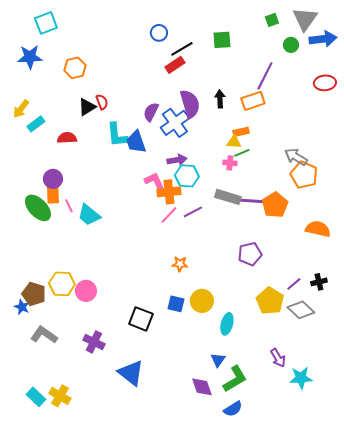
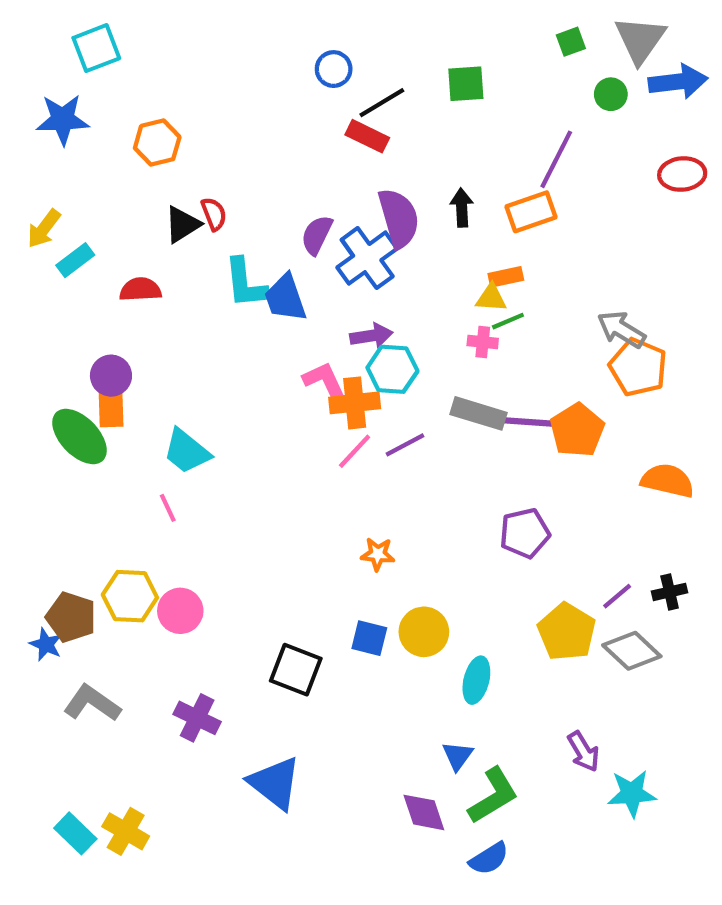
red rectangle: (175, 65) -> (367, 136), turned 60
pink line: (69, 206) -> (168, 508), moved

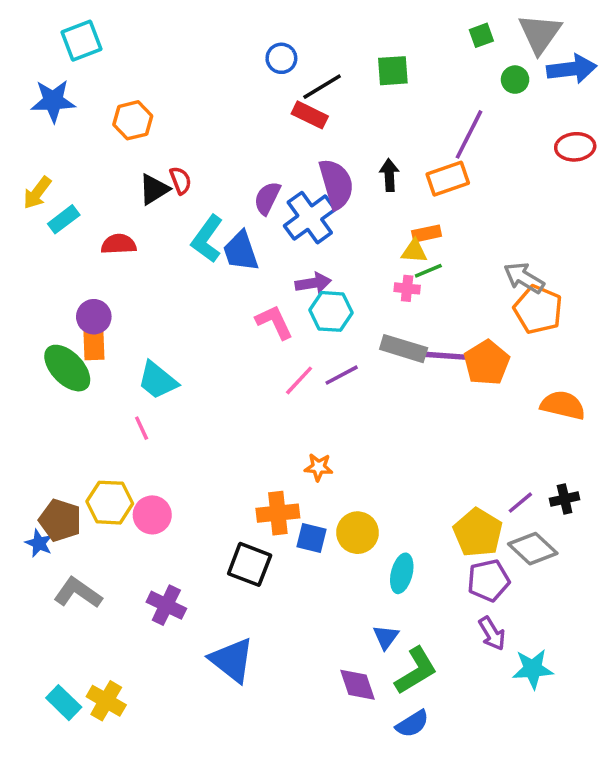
cyan L-shape: (245, 283) -> (207, 239), turned 42
orange cross: (355, 403) -> (278, 513), moved
purple pentagon: (525, 533) -> (488, 580), moved

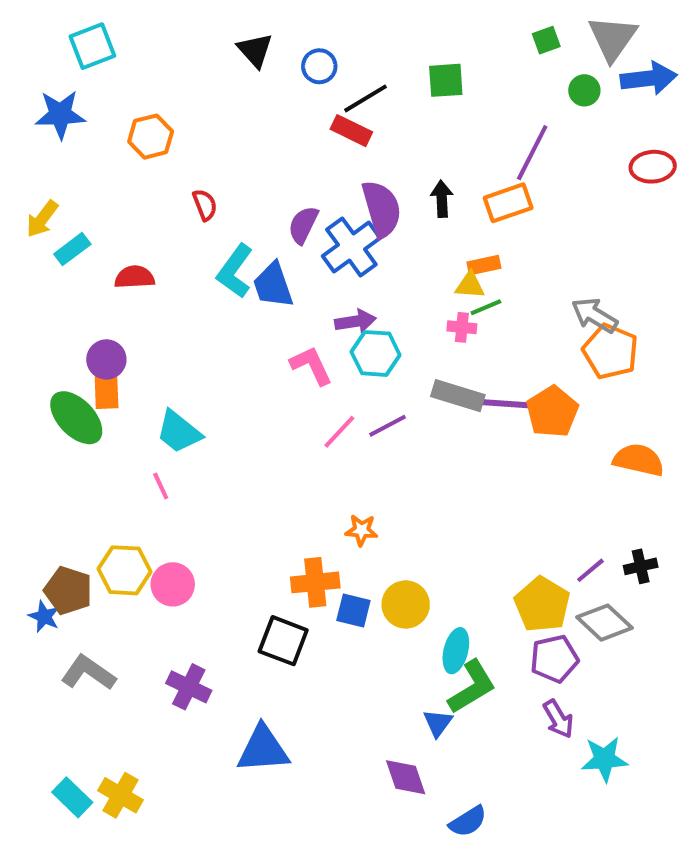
black triangle: (154, 189) -> (255, 50), moved, turned -40
blue triangle: (232, 660) -> (263, 749), turned -42
green L-shape: (416, 671) -> (472, 687), moved

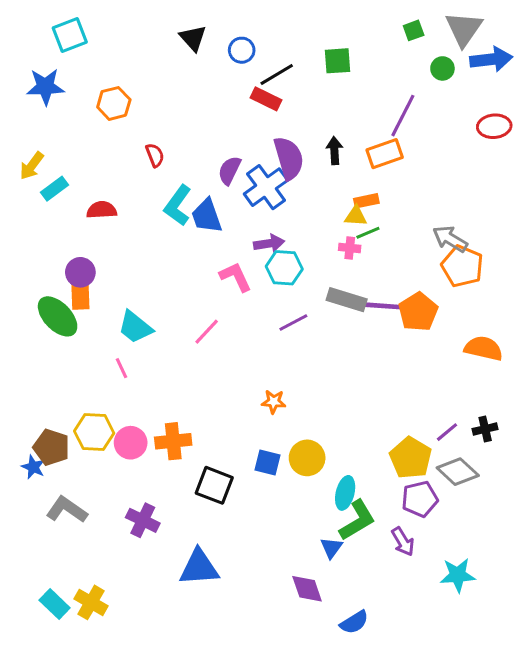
pink line: (339, 432) -> (207, 332), moved
orange cross: (315, 582) -> (173, 441), moved
purple arrow: (558, 719) -> (403, 542), moved

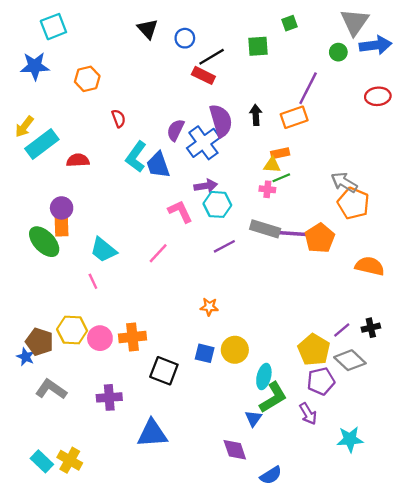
green square: (414, 30) -> (289, 23), moved
cyan rectangle: (55, 189) -> (42, 144), size x1.6
purple cross: (143, 520) -> (109, 397), turned -30

